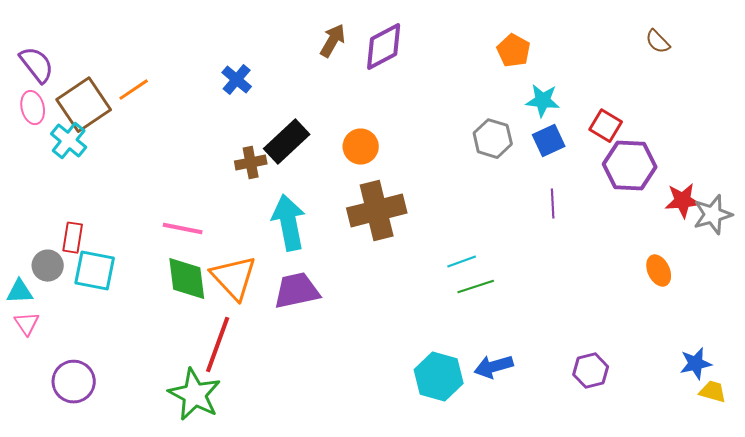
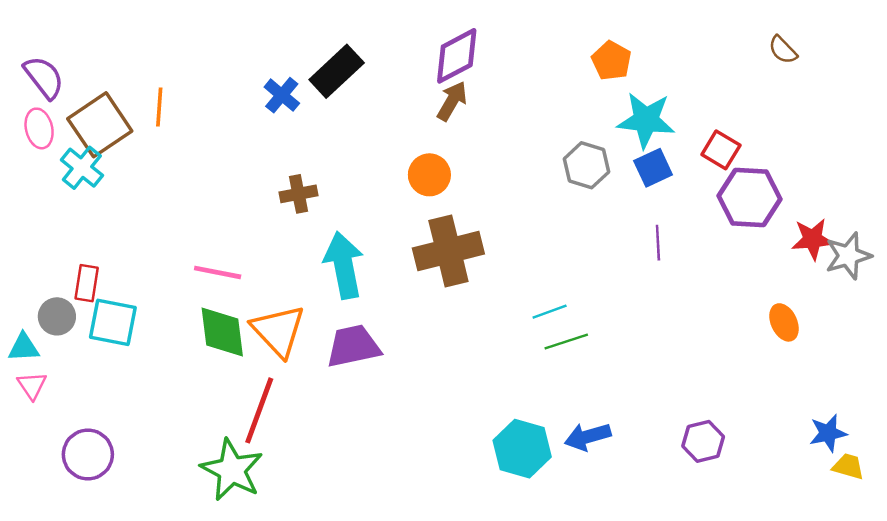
brown arrow: (333, 41) -> (452, 101), moved
orange line: (134, 90) -> (159, 107), turned -52
cyan star: (543, 101) -> (646, 120), size x1.4
black rectangle: (287, 142) -> (337, 71), moved

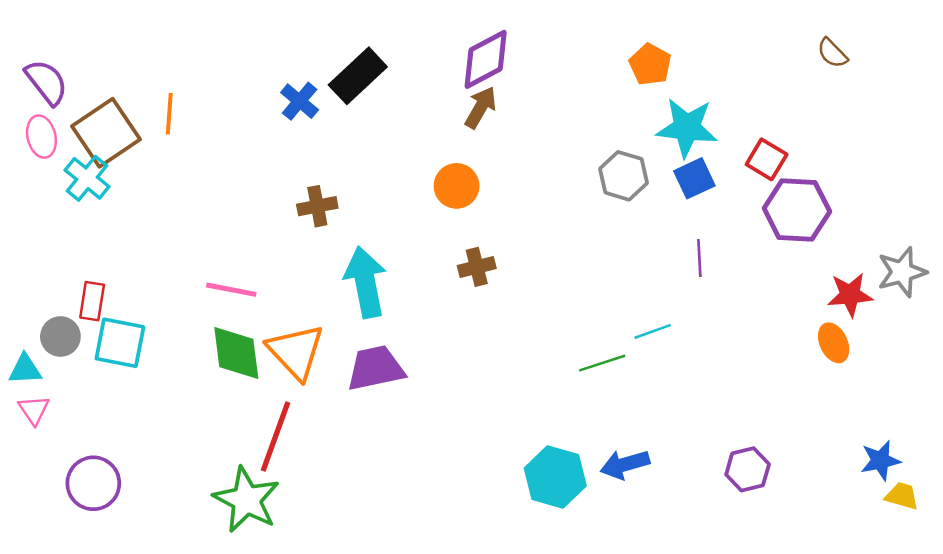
red star: (813, 239) -> (850, 295), moved
brown cross: (448, 251) -> (477, 267), size x0.5
cyan line: (550, 312) -> (653, 331), moved

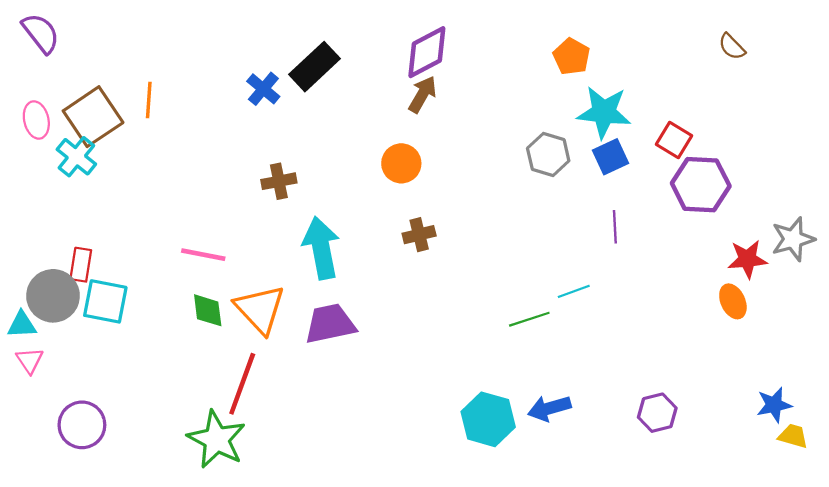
purple semicircle: (47, 82) -> (41, 33), moved
gray circle: (60, 336) -> (53, 296), size x1.5
green diamond: (236, 353) -> (208, 310), size x0.7

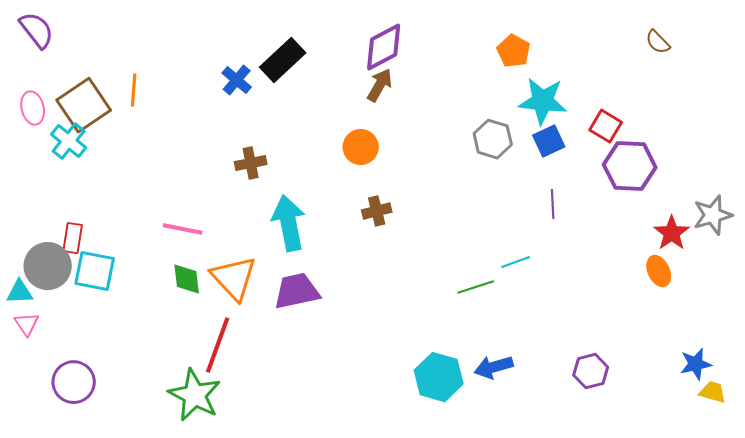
red star: (747, 259) -> (672, 233), turned -30

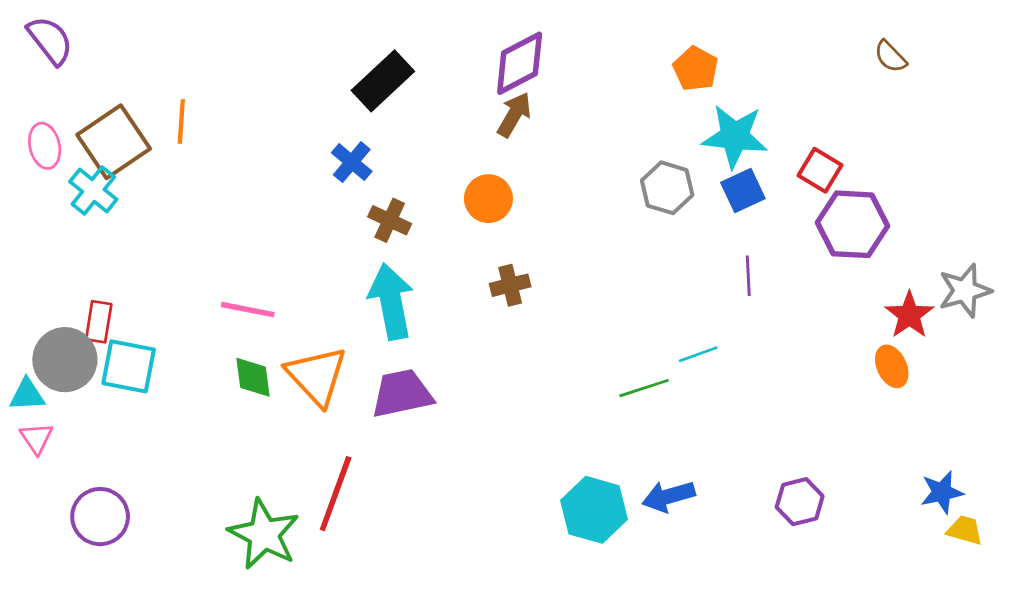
blue cross: (237, 80) -> (352, 162), moved
brown cross: (251, 163) -> (390, 220), moved, turned 36
red line: (218, 345) -> (336, 494), moved

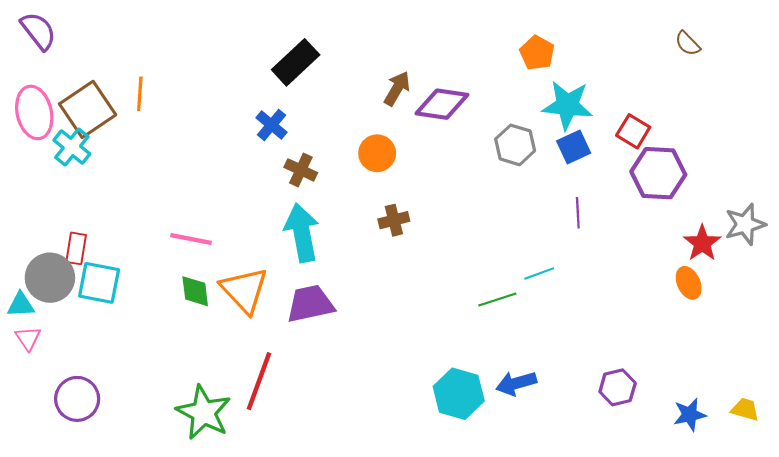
purple diamond: (520, 63) -> (442, 104), moved, turned 36
pink ellipse: (45, 146) -> (34, 112), size x1.5
blue star: (942, 492) -> (690, 415), moved

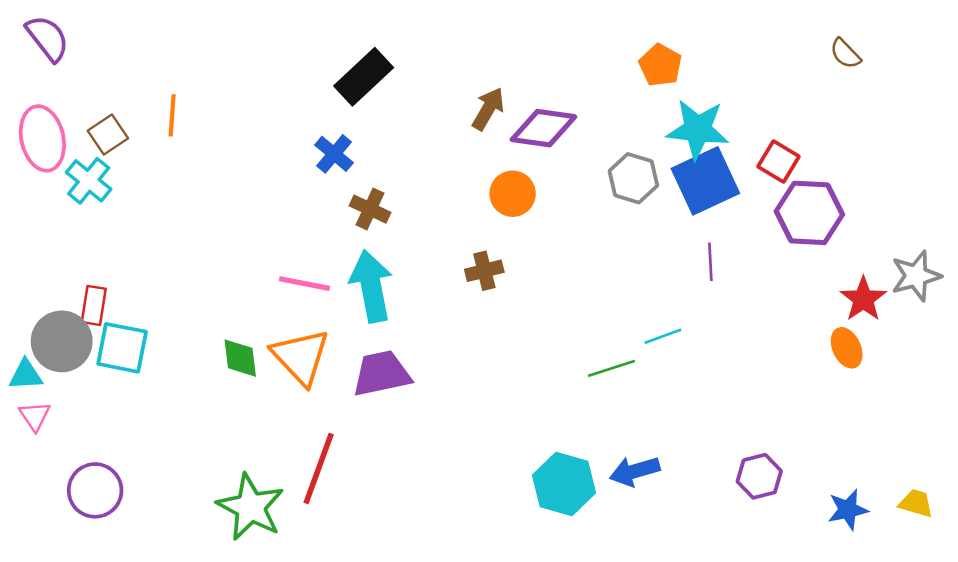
brown square: (88, 109) -> (108, 135), size x0.6
blue square: (574, 147) -> (705, 181), size x1.6
orange circle: (377, 153) -> (513, 194), moved
pink line: (191, 239) -> (304, 284), moved

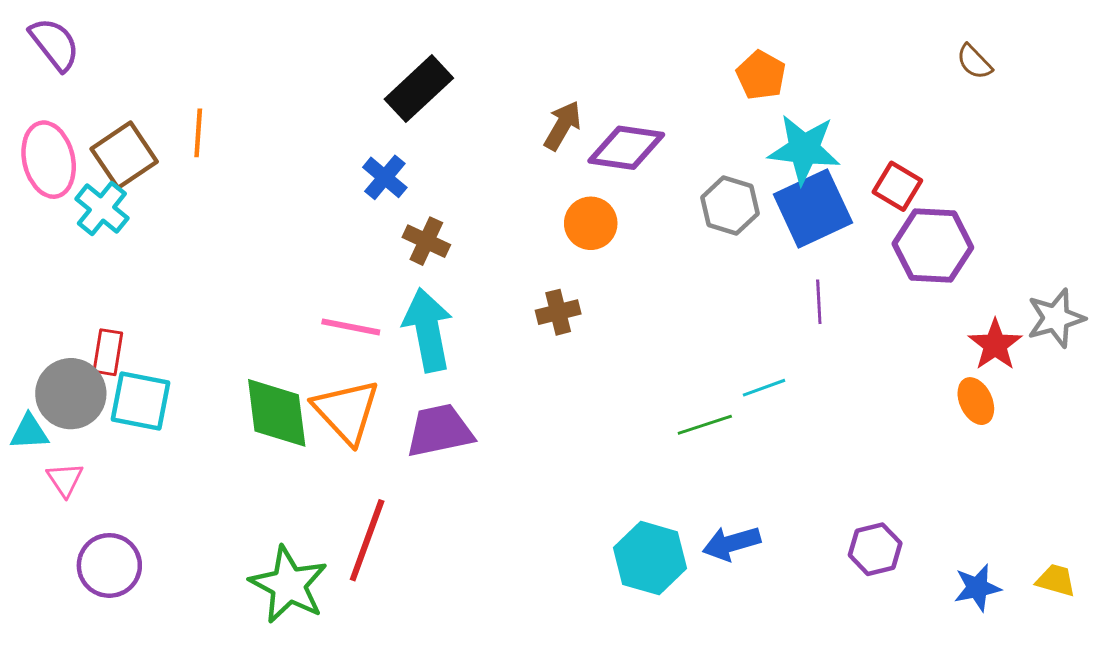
brown square: (108, 135) -> (124, 155), size x1.4
green diamond: (240, 358) -> (277, 413), size x1.6
pink triangle: (35, 416) -> (65, 480), moved

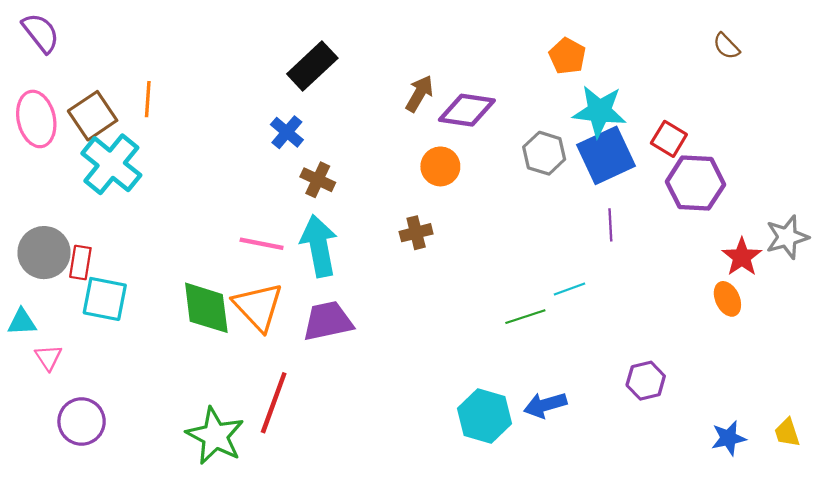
cyan cross: (102, 208) -> (111, 164), moved, size x1.5
gray circle: (71, 394) -> (44, 253), moved
purple hexagon: (875, 549) -> (646, 381), moved
yellow trapezoid: (1056, 580) -> (787, 433), turned -124

